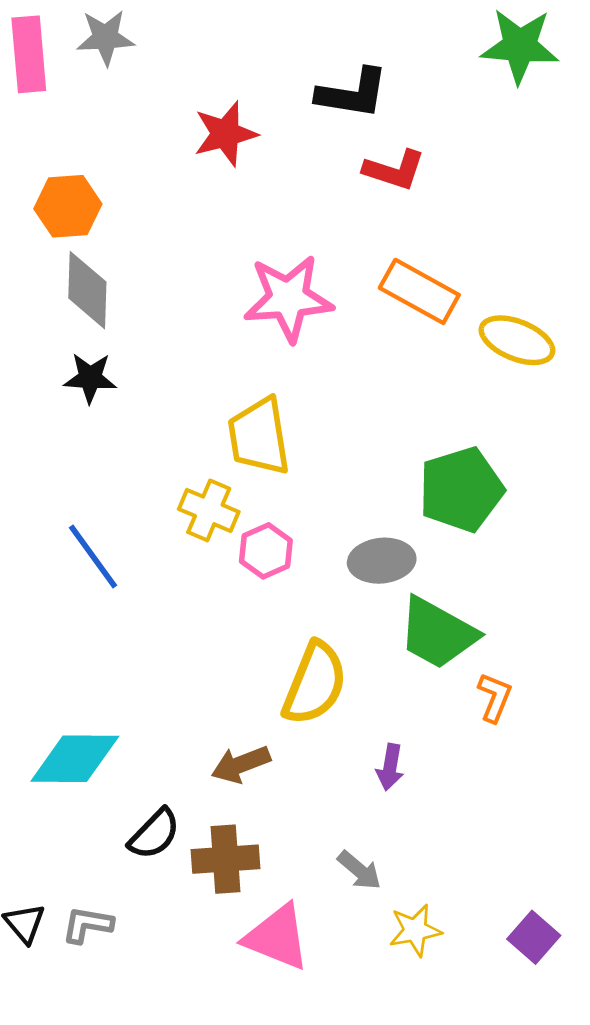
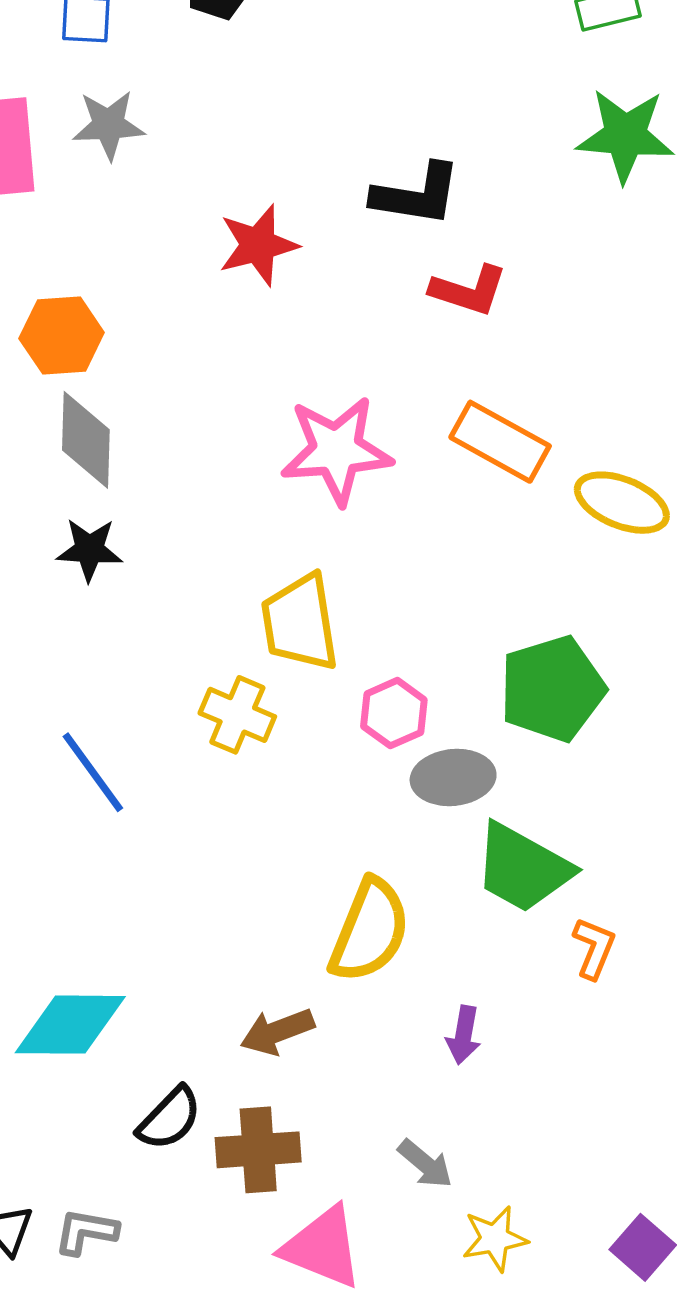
pink hexagon: (266, 551) -> (394, 713), moved

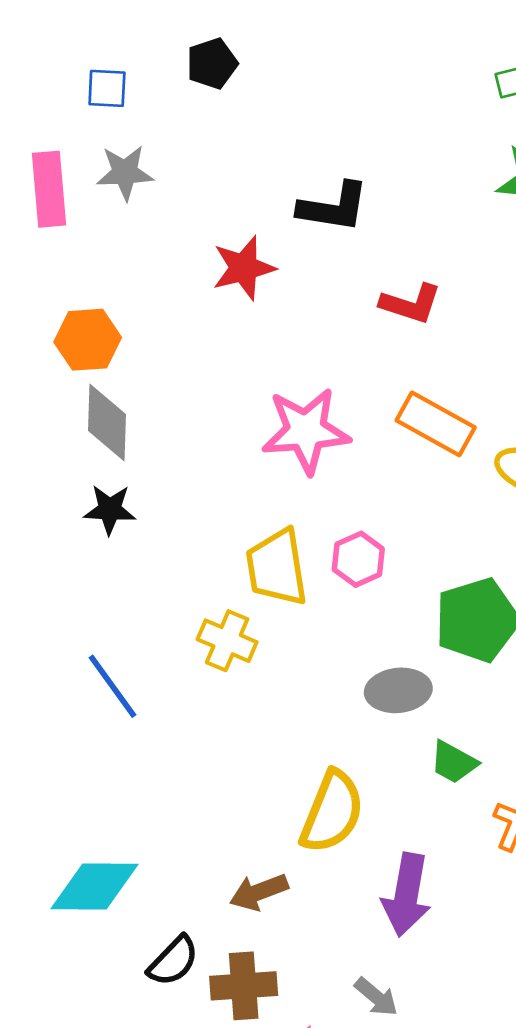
black L-shape: (417, 195) -> (333, 207), moved
pink hexagon: (394, 713) -> (358, 559), moved
green trapezoid: (523, 868) -> (454, 762), size x0.6
purple arrow: (464, 1035) -> (407, 895), size x1.8

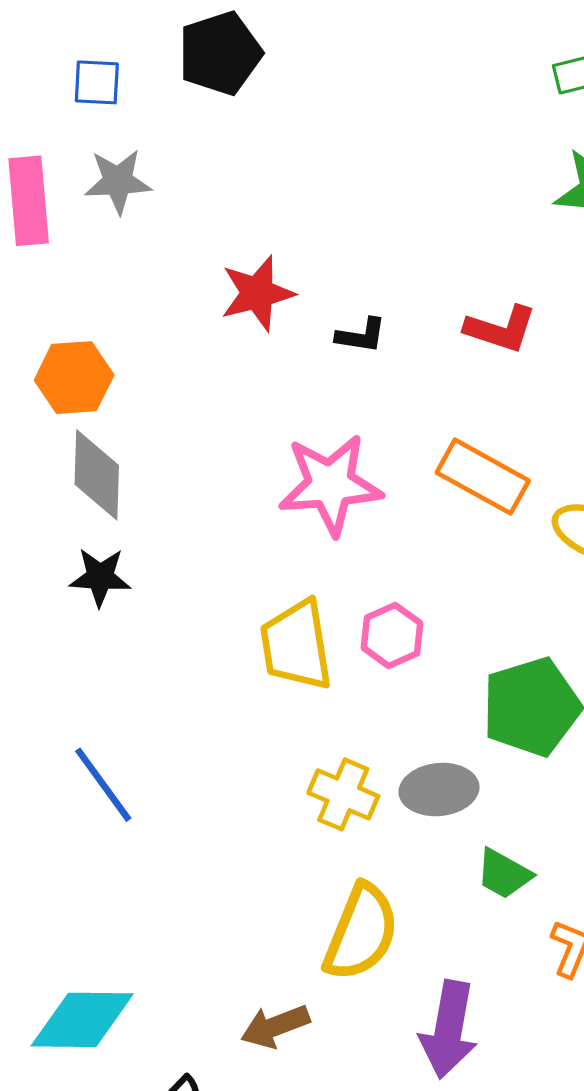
black pentagon: (212, 64) -> (220, 53), size x1.4
black L-shape: (333, 207) -> (361, 335), moved, size x0.6
red L-shape: (411, 304) -> (501, 329), moved
yellow cross: (227, 641) -> (343, 794), moved

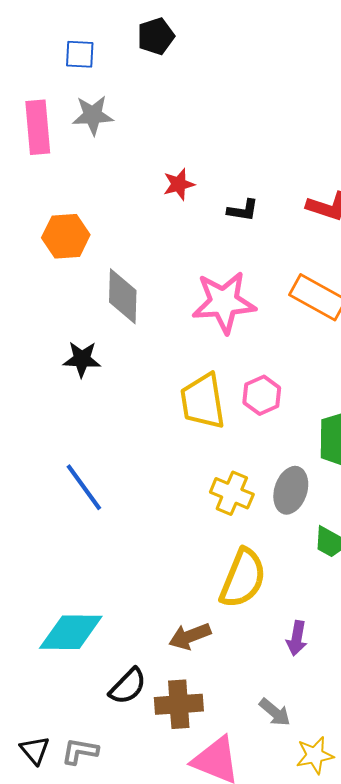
black pentagon: (220, 53) -> (156, 36), size x0.7
red star: (257, 293) -> (179, 184), size x0.7
gray diamond: (97, 475) -> (123, 296), moved
gray ellipse: (439, 790) -> (291, 490), turned -66
purple arrow: (449, 1030) -> (297, 638), size x0.6

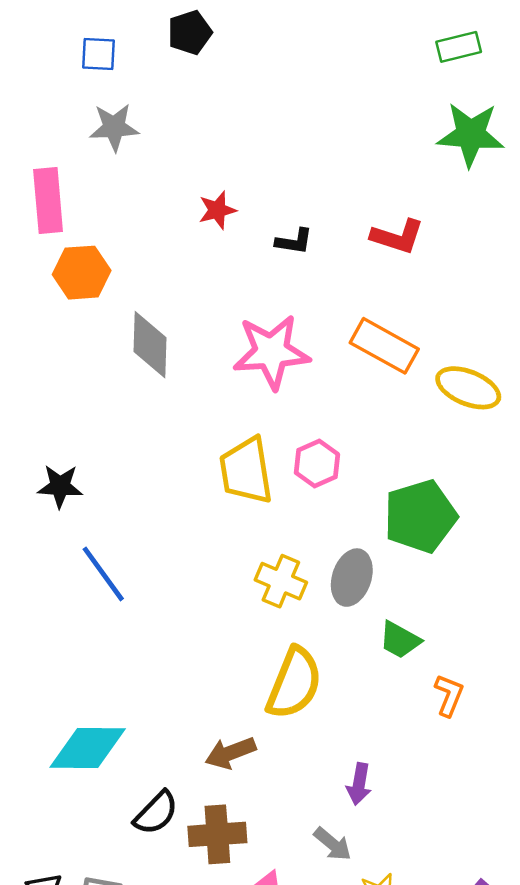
pink rectangle: (38, 127) -> (48, 201), moved
black star: (82, 359) -> (60, 486), moved
purple arrow: (297, 638) -> (359, 784), moved

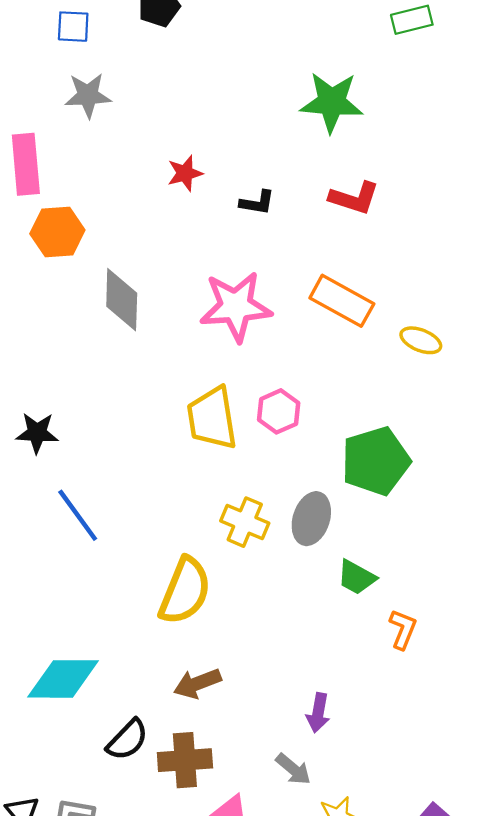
green star: (471, 135) -> (332, 102), moved
yellow ellipse: (468, 388) -> (421, 340), size x0.7
yellow semicircle: (294, 683) -> (185, 591), moved

